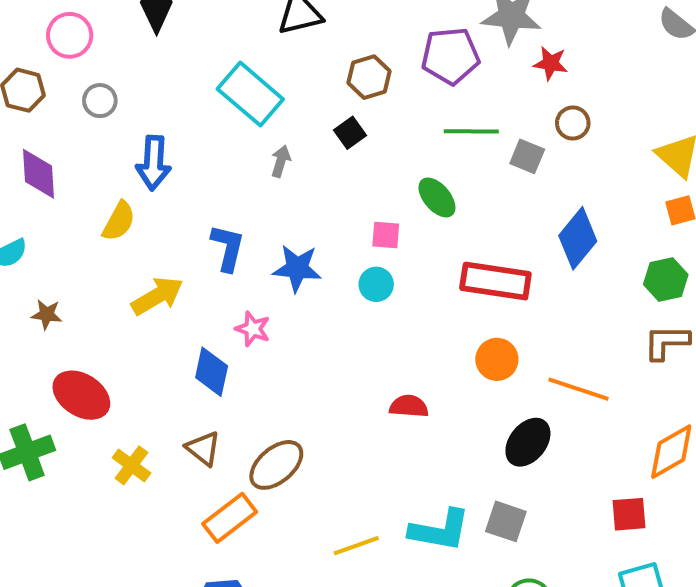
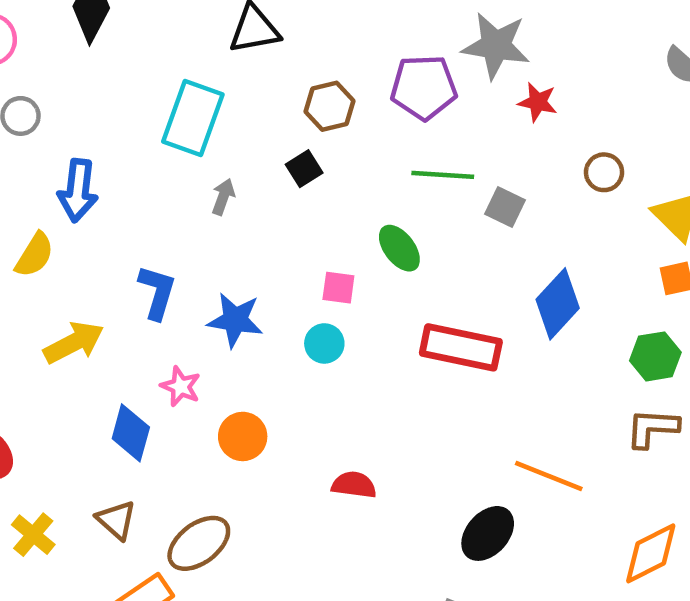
cyan rectangle: (250, 94) -> (193, 118), turned 66
brown circle: (573, 123) -> (604, 172), moved
orange circle: (497, 359) -> (243, 436), moved

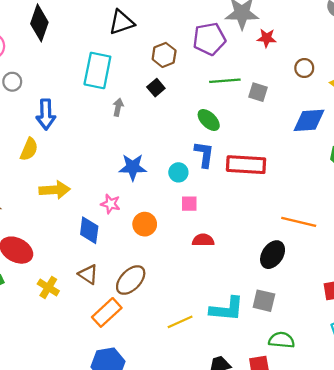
pink square: (338, 288) -> (189, 204), moved
blue L-shape: (157, 292) -> (204, 154), moved
blue diamond: (558, 304) -> (309, 120), moved, turned 52
yellow arrow: (74, 343) -> (55, 190), turned 32

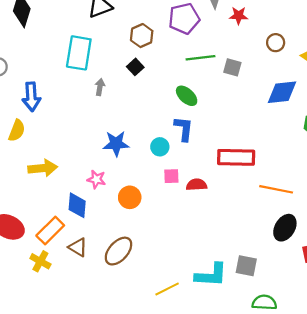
red rectangle: (246, 165) -> (236, 157), moved
red semicircle: (203, 240) -> (197, 185), moved
black ellipse: (273, 255) -> (285, 228), moved
orange rectangle: (107, 312) -> (50, 230), moved

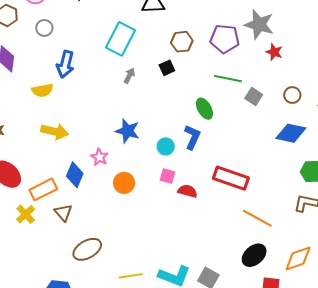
brown circle: (276, 43) -> (292, 95), moved
yellow semicircle: (17, 131) -> (42, 90), turned 40
brown ellipse: (118, 251) -> (87, 249), moved

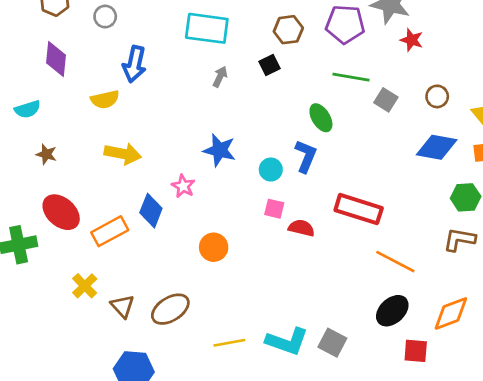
cyan rectangle: (121, 39) -> (207, 28), turned 72
orange circle: (124, 183) -> (214, 247), moved
brown triangle: (63, 213) -> (122, 306), moved
yellow cross: (26, 214) -> (85, 286), moved

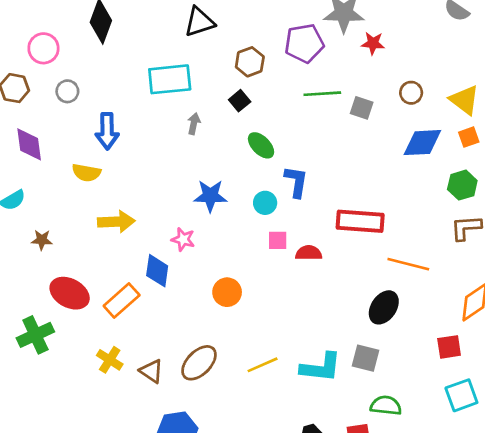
yellow semicircle: (105, 99) -> (86, 173), turned 36
green ellipse: (321, 118) -> (261, 145), moved
black ellipse: (392, 311) -> (384, 307), moved
yellow line: (229, 343) -> (263, 365), moved

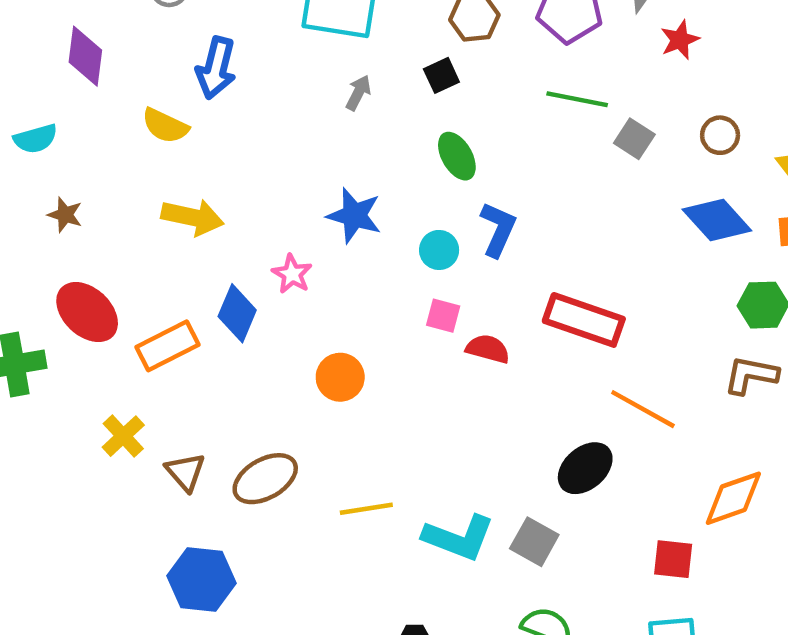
red star: (373, 43) -> (680, 40), turned 30
blue diamond: (422, 143) -> (717, 220), turned 36

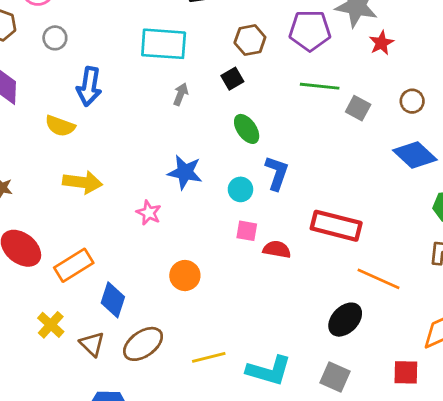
blue diamond: (237, 313) -> (113, 300), moved
gray square: (534, 542) -> (335, 377), moved

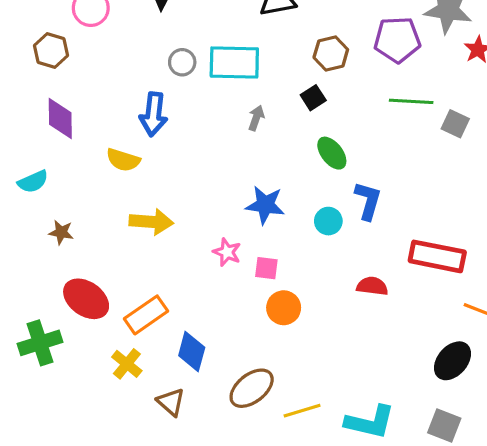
gray circle: (55, 38) -> (182, 62), moved
pink square: (247, 231) -> (266, 268), moved
orange circle: (185, 276) -> (284, 308), moved
yellow cross: (51, 325) -> (127, 364), moved
brown ellipse: (143, 344) -> (252, 388), moved

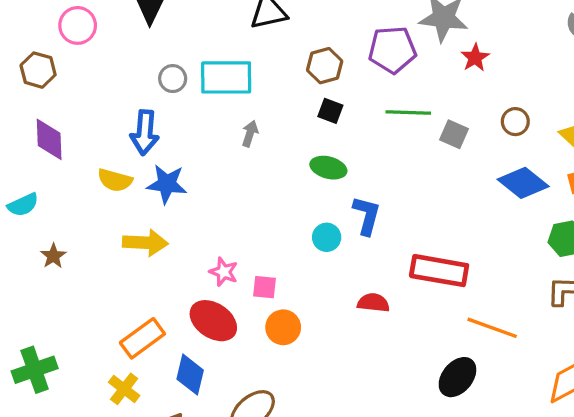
black square: (313, 98) -> (330, 111), moved, turned -35
green ellipse: (332, 153) -> (328, 168), turned -36
blue star: (265, 205) -> (167, 184), moved
brown star: (61, 232) -> (53, 256), turned 30
red ellipse: (86, 299) -> (213, 321), moved

